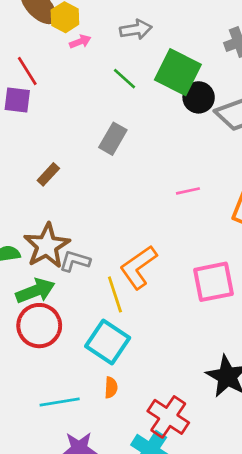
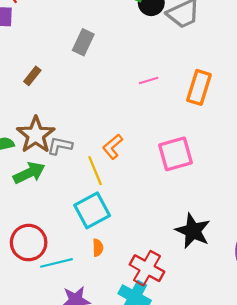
orange L-shape: (138, 267) -> (113, 147), size x0.7
red circle: (39, 326) -> (29, 243), moved
cyan square: (108, 342) -> (92, 210), turned 32

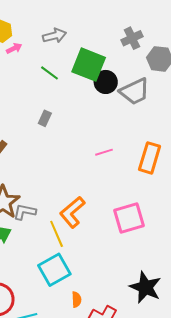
gray rectangle: (83, 42) -> (45, 118), size x0.7
orange L-shape: (113, 147) -> (72, 212), size x1.4
orange semicircle: (98, 248) -> (76, 300), moved

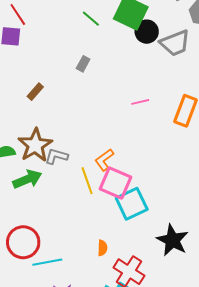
orange L-shape: (72, 212) -> (104, 160), size x0.7
pink square: (129, 218) -> (116, 183), moved, turned 36
cyan square: (54, 270) -> (132, 204), moved

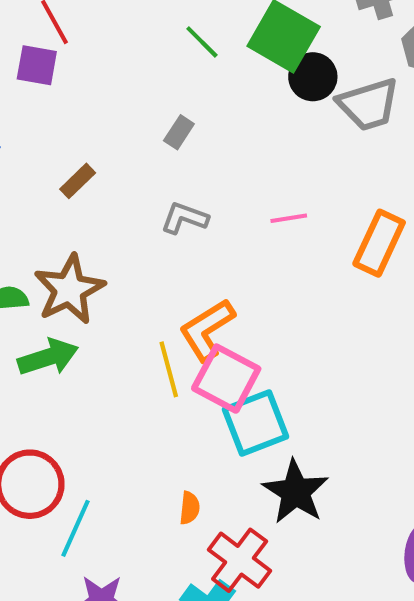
gray L-shape: (56, 156) -> (185, 218), moved
orange L-shape: (104, 160) -> (207, 330), size x1.4
black star: (172, 240) -> (296, 492), moved
cyan line: (47, 262) -> (76, 528), turned -60

